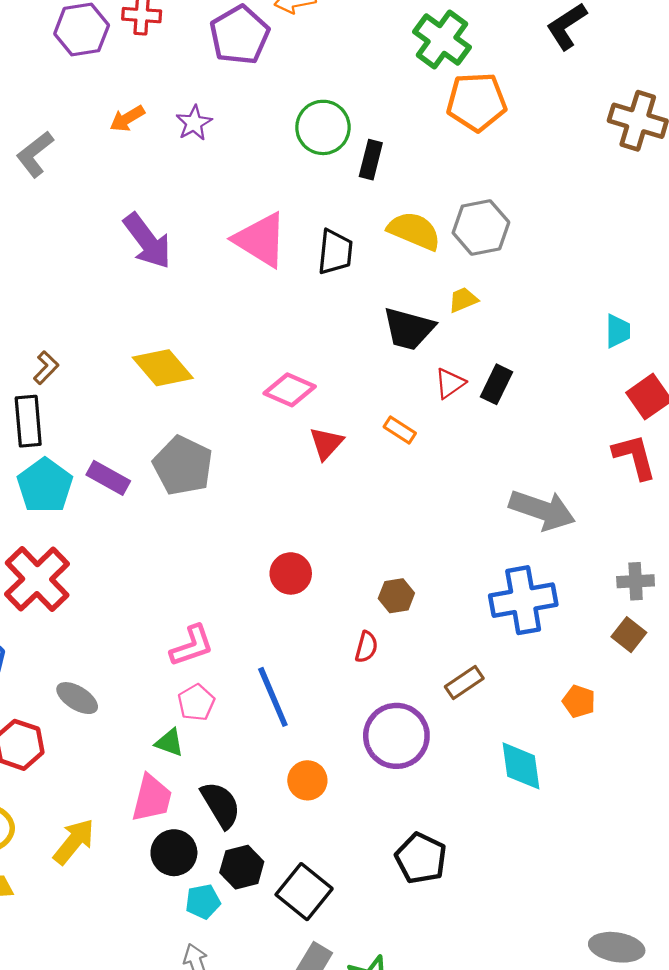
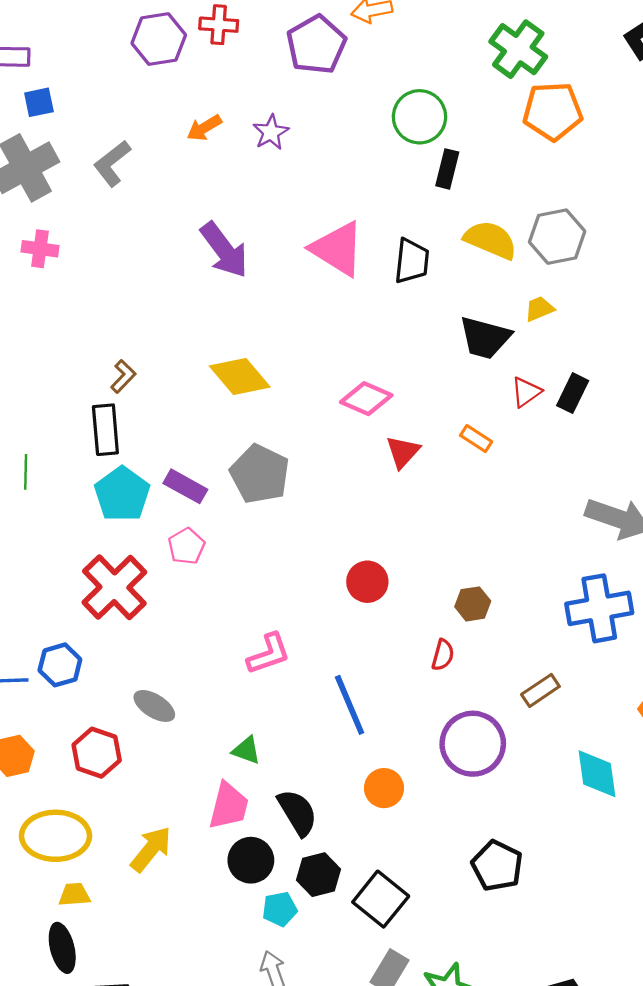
green circle: (323, 127) -> (419, 117), moved
pink pentagon: (196, 703) -> (186, 546), moved

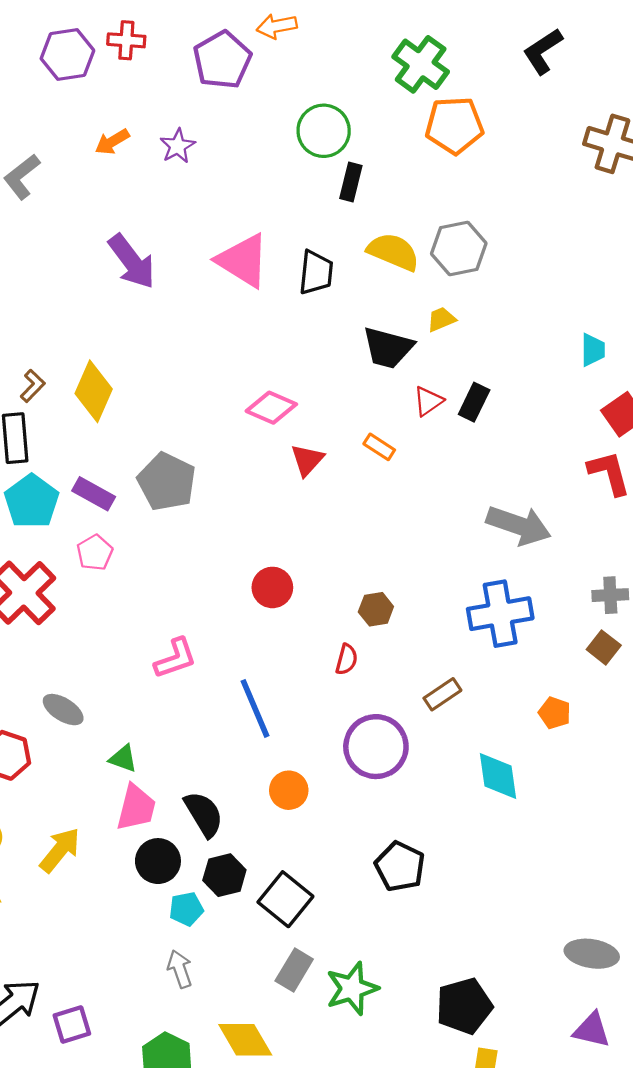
yellow diamond: (240, 376) -> (94, 391), moved, turned 64
green triangle: (246, 750) -> (123, 759), moved

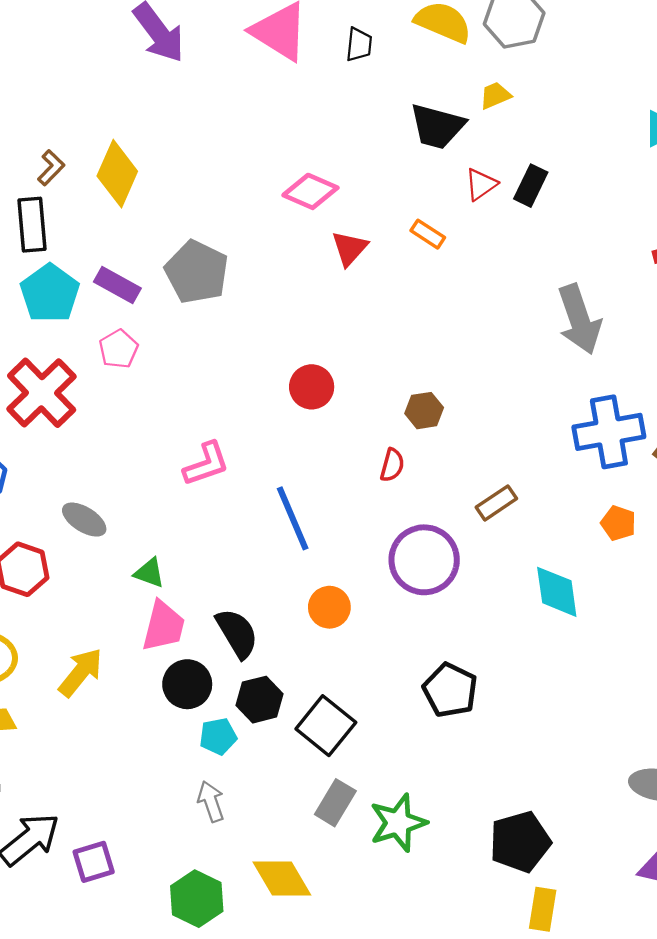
black trapezoid: (316, 272) -> (359, 45), size x0.7
gray arrow: (519, 525) -> (579, 319), turned 52
blue cross: (500, 614) -> (609, 432), moved

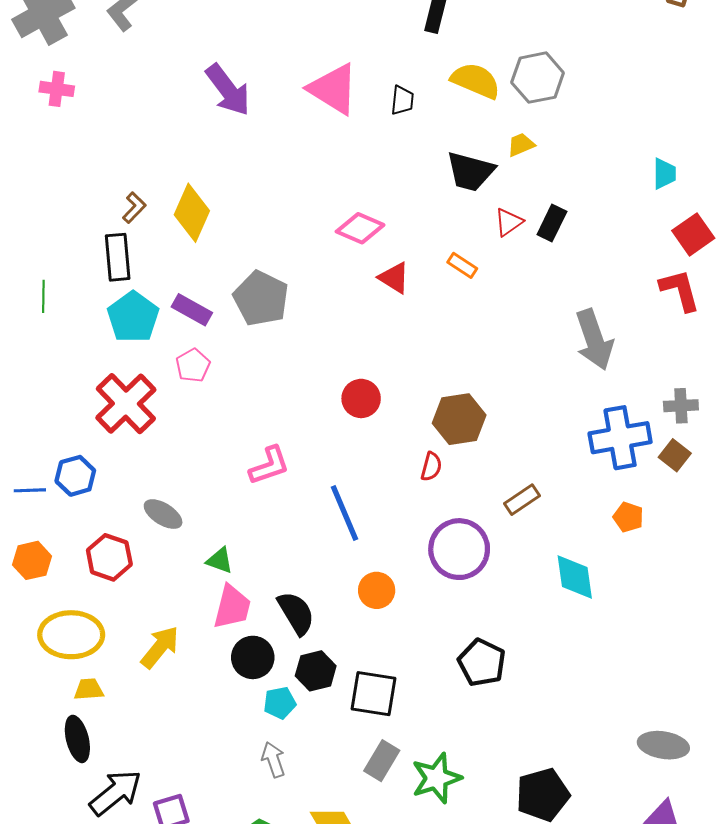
red triangle: (350, 248) -> (394, 278), turned -40
brown hexagon: (424, 411) -> (459, 419), size x1.6
black square: (326, 726) -> (373, 694), turned -30

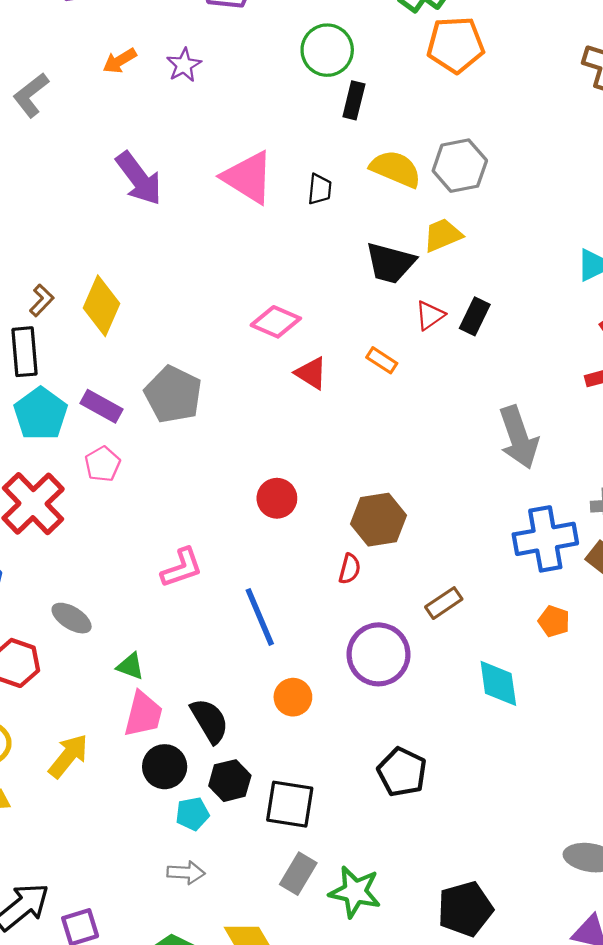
yellow trapezoid: (521, 145) -> (443, 235), size x1.4
gray arrow: (273, 760) -> (186, 873), turned 112
green star: (436, 778) -> (355, 892), turned 30

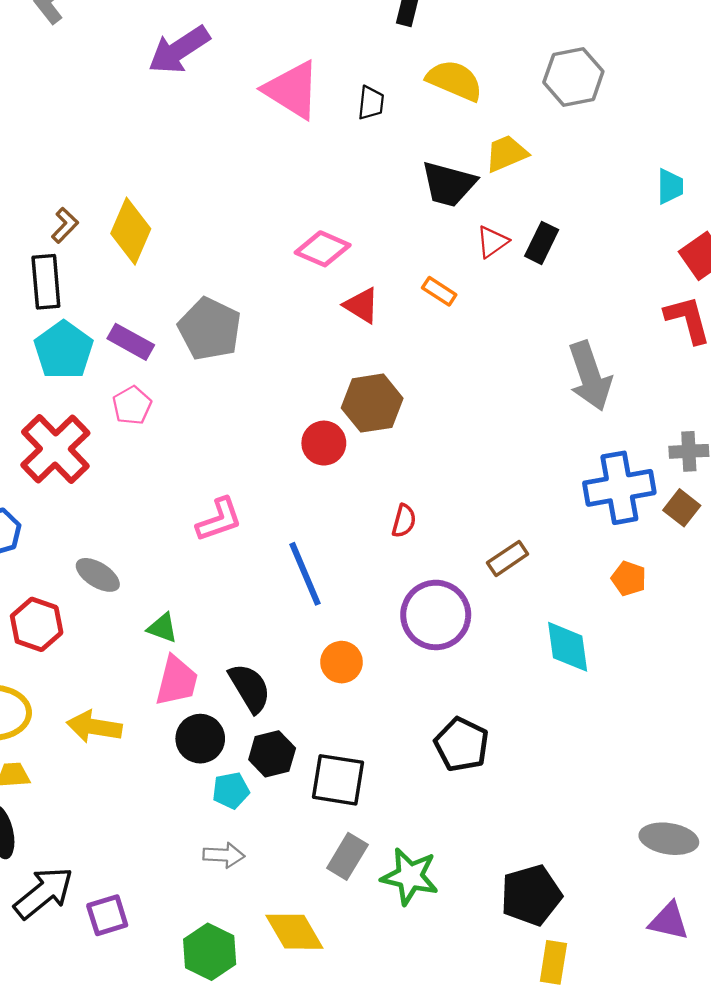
gray hexagon: (460, 166) -> (573, 77), moved
purple arrow: (139, 178) -> (179, 50), moved, turned 94
brown hexagon: (379, 520) -> (372, 403), moved
yellow arrow: (68, 756) -> (94, 727), turned -120

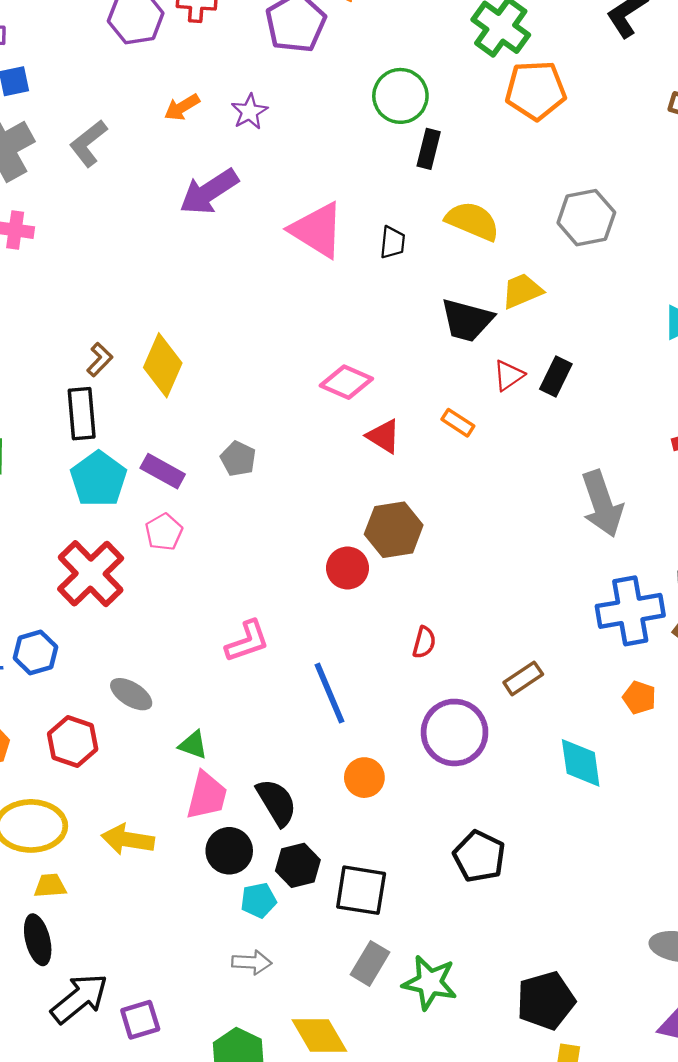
gray pentagon: (210, 329) -> (238, 459), size x0.6

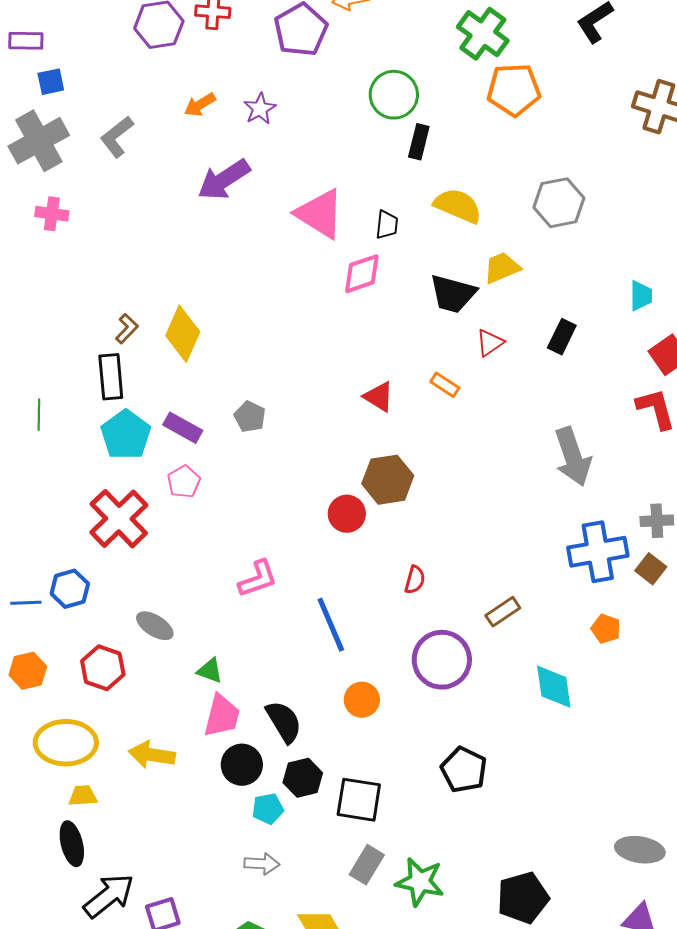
black rectangle: (556, 376) -> (562, 337), moved
pink diamond: (346, 382) -> (362, 274), moved, turned -42

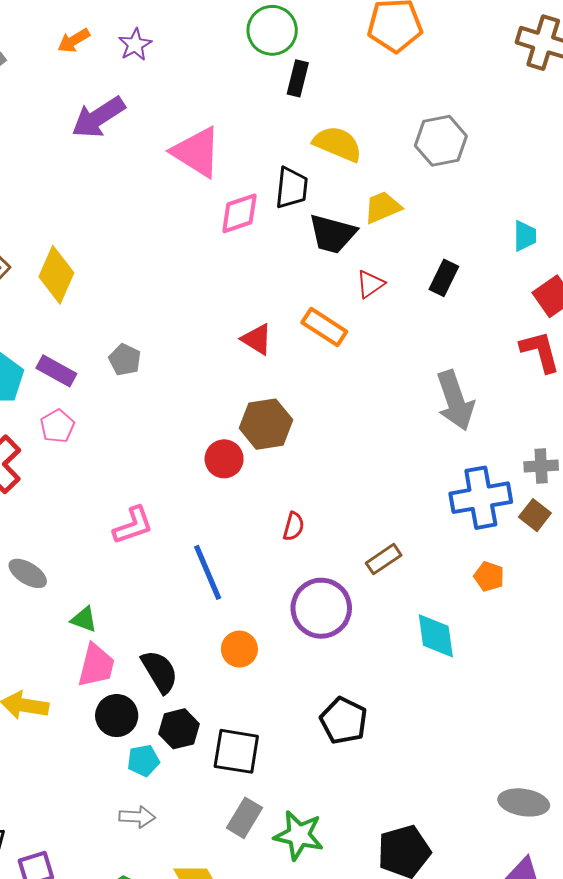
black trapezoid: (387, 225) -> (292, 188), moved, size x1.4
orange rectangle: (445, 385) -> (324, 327), size x1.5

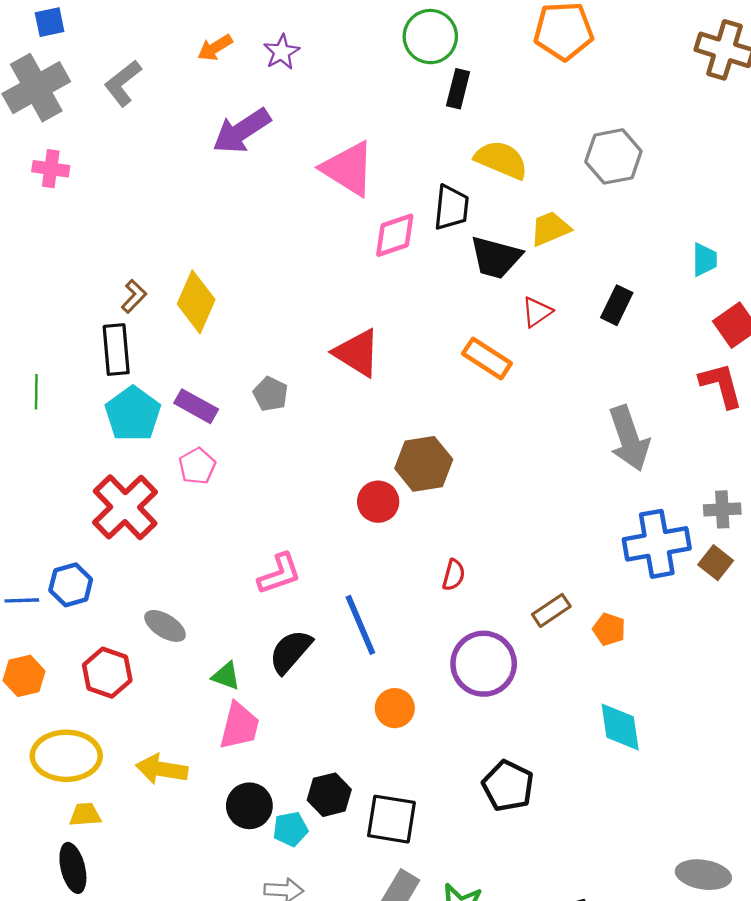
red triangle: (257, 339) -> (357, 353), moved, size x1.4
orange pentagon: (489, 576) -> (609, 629), moved
cyan diamond: (436, 636) -> (620, 727), moved
black semicircle: (160, 672) -> (290, 651), moved, turned -108
black circle: (117, 716) -> (249, 806), moved

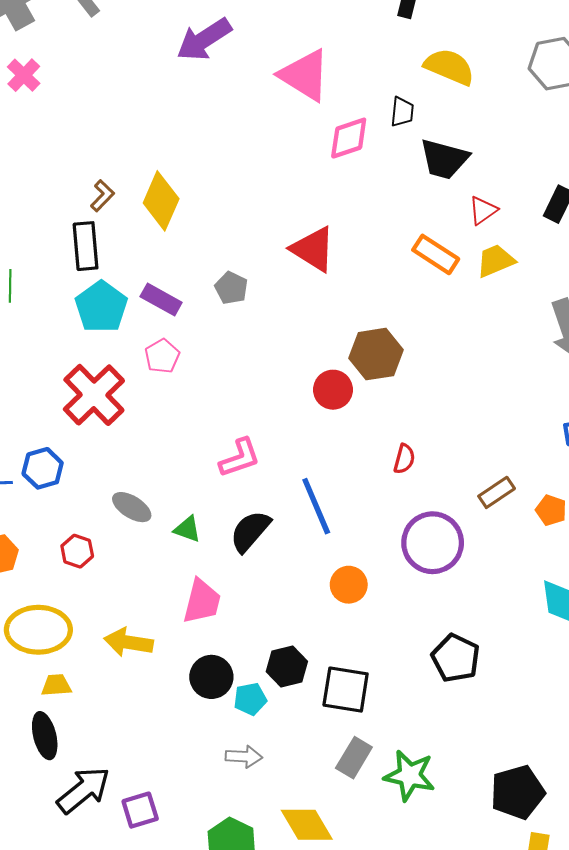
pink cross: (51, 169) -> (24, 75), turned 36
black trapezoid: (451, 207) -> (402, 112), size x0.7
yellow trapezoid: (550, 229) -> (496, 261), moved
red hexagon: (107, 673) -> (77, 551), size x0.7
green triangle: (226, 676) -> (187, 529), moved

